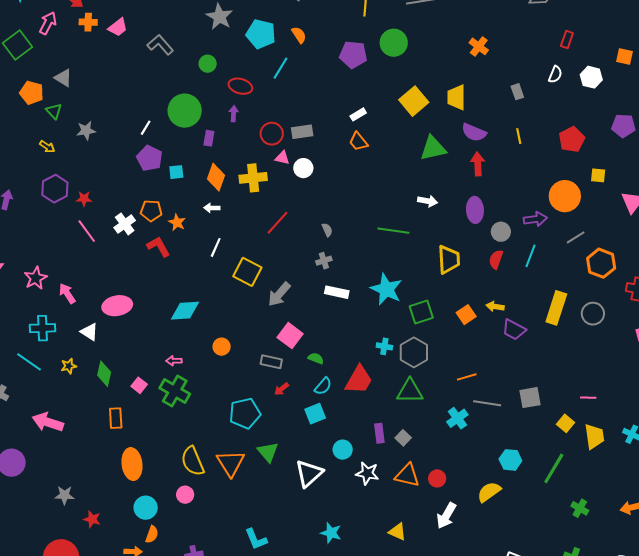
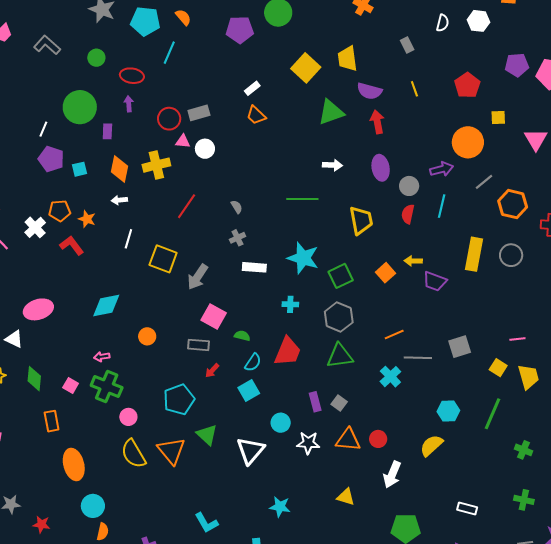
cyan cross: (384, 346) -> (290, 304), moved
pink circle: (185, 495) -> (128, 417), moved

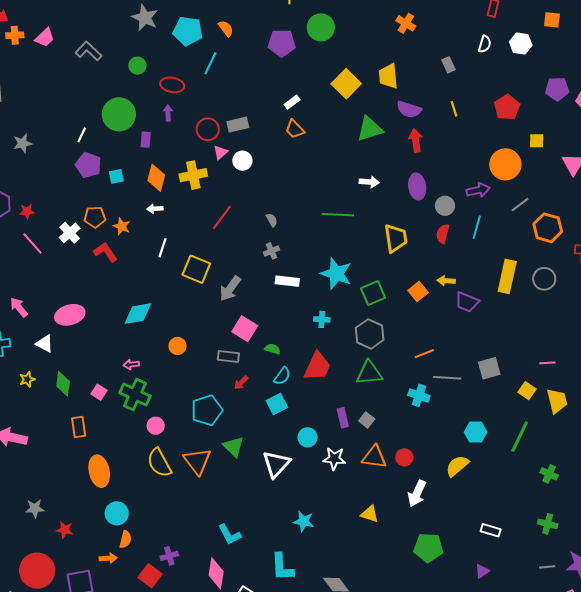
pink triangle: (183, 141) -> (221, 152), turned -49
cyan cross: (390, 377) -> (419, 395), turned -30

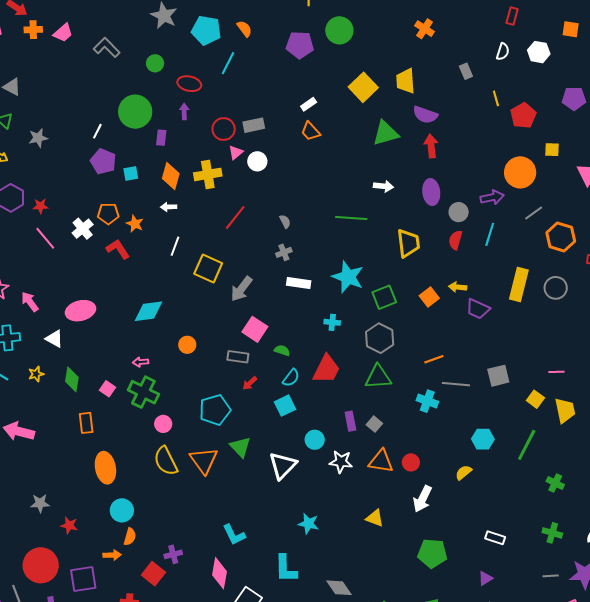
yellow line: (454, 109) -> (496, 98), moved
yellow semicircle: (457, 466) -> (464, 472), size x0.7

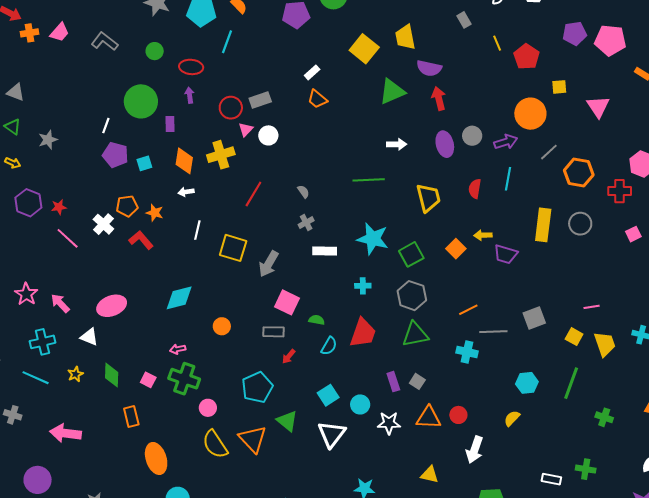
gray circle: (459, 212) -> (472, 136), moved
cyan square: (285, 406) -> (328, 395), moved
green cross: (552, 533) -> (586, 469), moved

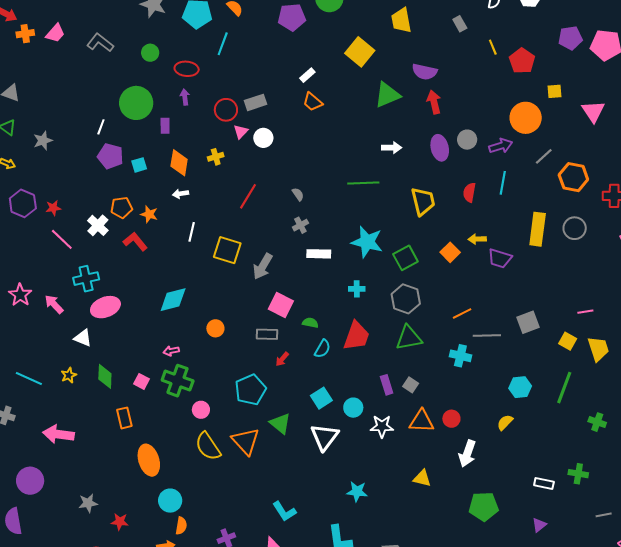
yellow trapezoid: (405, 37) -> (401, 20), moved
yellow cross: (221, 155) -> (216, 157), size x0.6
cyan cross: (42, 342) -> (86, 279), moved

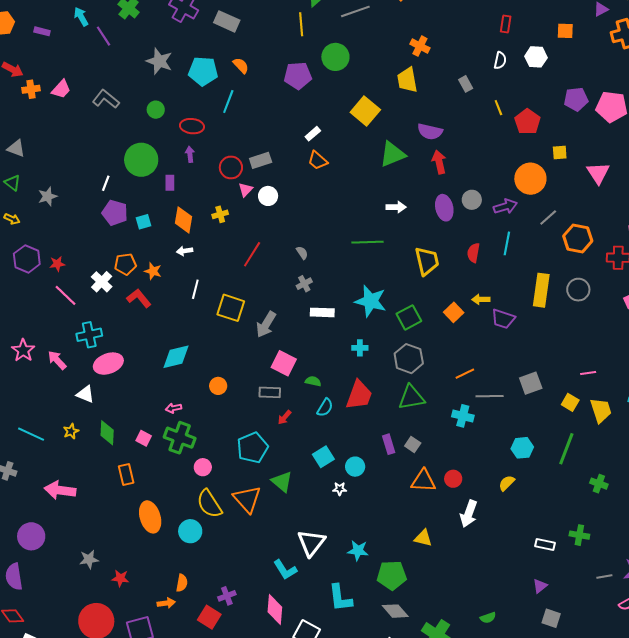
white star: (382, 426) -> (340, 489), moved, size x0.6
white triangle: (325, 437) -> (311, 543), moved
cyan circle: (170, 501) -> (190, 531), moved
green pentagon: (484, 506) -> (392, 575), moved

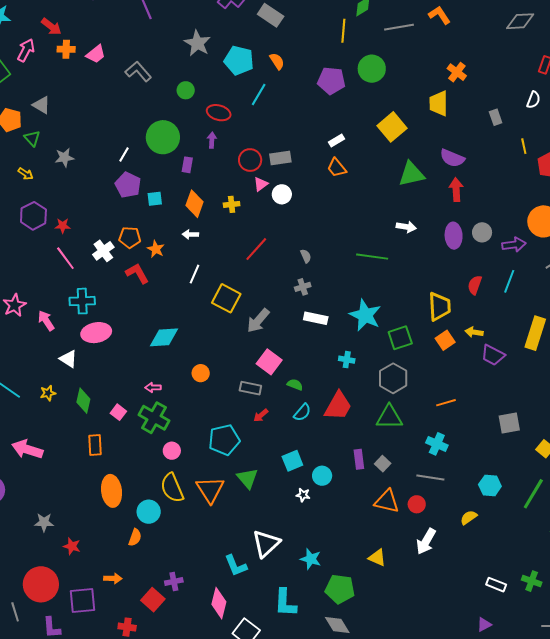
yellow trapezoid: (427, 261) -> (439, 307), moved
gray line: (490, 396) -> (430, 477), moved
orange semicircle: (182, 583) -> (135, 537), moved

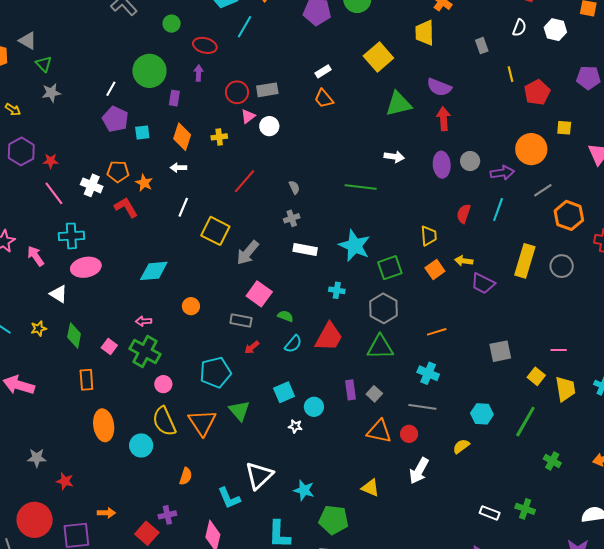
green triangle: (32, 138) -> (44, 64), moved
white cross: (103, 251) -> (92, 185), turned -30
yellow trapezoid: (439, 307) -> (429, 236), size x0.7
orange semicircle: (135, 537) -> (186, 476), moved

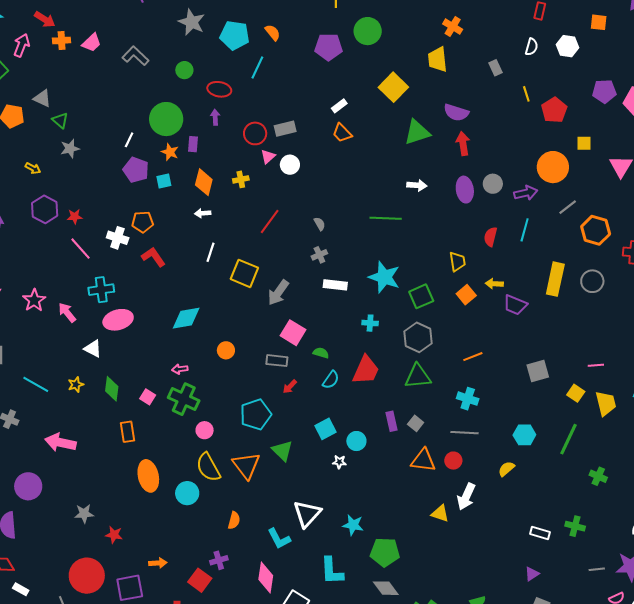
orange star: (144, 183) -> (170, 152), moved
yellow triangle: (370, 488) -> (440, 513), moved

